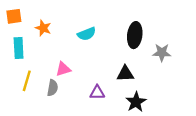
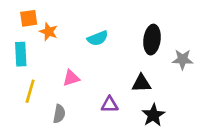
orange square: (14, 16) -> (29, 18), moved
gray semicircle: (53, 88) -> (59, 114), moved

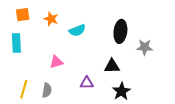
orange star: (49, 32) -> (51, 19), moved
yellow line: (30, 91) -> (24, 89), moved

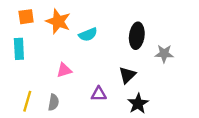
orange star: (51, 19) -> (58, 21), size x1.5
black triangle: (112, 66) -> (127, 75), turned -42

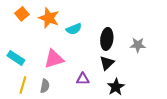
orange square: (26, 17) -> (22, 14), turned -32
black ellipse: (137, 36) -> (107, 39), moved
cyan rectangle: (19, 49) -> (16, 58), moved, turned -54
pink triangle: (64, 70) -> (54, 59), size x1.5

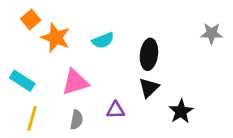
orange star: (49, 18) -> (56, 38), moved
gray star: (138, 45) -> (212, 33), moved
gray semicircle: (45, 86) -> (77, 120), moved
black star: (116, 87) -> (181, 111), moved

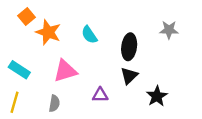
gray star: (212, 33) -> (169, 30), moved
cyan semicircle: (103, 40) -> (89, 35), turned 78
yellow line: (32, 118) -> (14, 102), moved
gray semicircle: (77, 120) -> (54, 103), moved

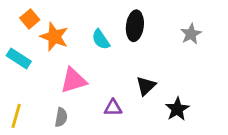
gray star: (169, 30) -> (191, 34), turned -30
black ellipse: (129, 47) -> (135, 26), moved
cyan rectangle: (19, 70) -> (19, 59), moved

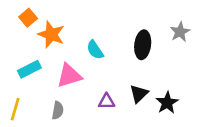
black ellipse: (135, 26) -> (143, 45), moved
cyan semicircle: (101, 39) -> (95, 50), moved
cyan rectangle: (19, 59) -> (29, 69), moved, turned -60
black triangle: (146, 86) -> (139, 94), moved

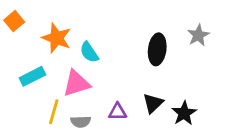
orange square: (28, 18) -> (14, 21), moved
cyan semicircle: (95, 50) -> (89, 52), moved
yellow line: (15, 109) -> (54, 112), moved
gray semicircle: (58, 110) -> (81, 122), moved, turned 78

